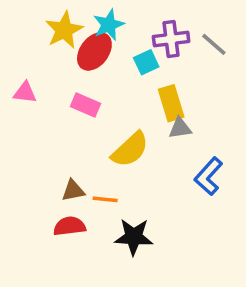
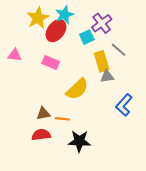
purple cross: (171, 39) -> (102, 23), turned -30
gray line: (214, 44) -> (119, 50), moved

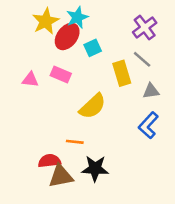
purple cross: (102, 23) -> (145, 28), moved
cyan square: (87, 37) -> (93, 48), moved
pink triangle: (15, 55) -> (30, 80), moved
gray triangle: (107, 76) -> (151, 91), moved
brown triangle: (43, 114) -> (61, 176), moved, size x1.5

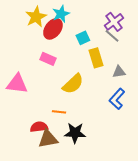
cyan square: (93, 48) -> (83, 38), moved
gray line: (142, 59) -> (112, 36), moved
pink triangle: (30, 80) -> (17, 84), moved, size x1.6

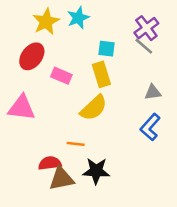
red ellipse: (53, 29) -> (32, 56), moved
cyan square: (83, 38) -> (106, 49), turned 32
yellow rectangle: (96, 58) -> (101, 74), moved

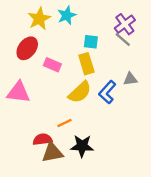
blue L-shape: (150, 127) -> (107, 92), moved
orange line: (76, 144) -> (65, 123), turned -32

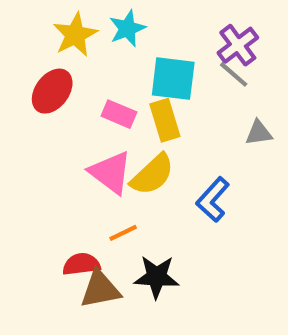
cyan square: (91, 42) -> (173, 79), size x1.6
pink rectangle: (52, 65) -> (119, 114), moved
gray triangle: (130, 79) -> (259, 133), moved
pink triangle: (18, 92) -> (111, 172), moved, turned 30
blue L-shape: (107, 92) -> (213, 200), moved

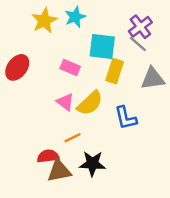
red ellipse: (52, 91) -> (17, 67), moved
yellow rectangle: (165, 120) -> (115, 71), moved, turned 35
gray triangle: (259, 133) -> (153, 79), size x1.5
pink triangle: (111, 172) -> (65, 102), size x0.7
blue L-shape: (213, 200) -> (126, 118), turned -55

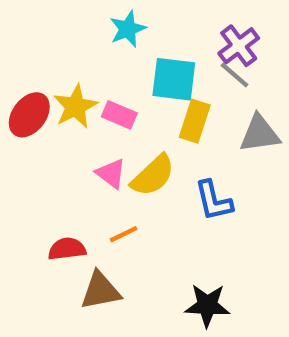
yellow star: (44, 21) -> (75, 106), moved
red semicircle: (48, 156) -> (67, 249), moved
black star: (92, 164) -> (207, 305), moved

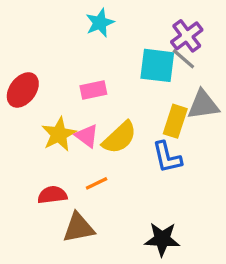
cyan square: (174, 79) -> (157, 65), moved
yellow star: (75, 106) -> (59, 134), moved
pink rectangle: (119, 115) -> (93, 90), turned -35
yellow rectangle: (195, 121) -> (175, 121), moved

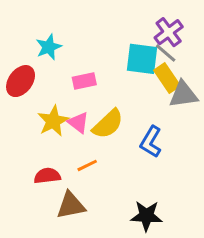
cyan star: (100, 23) -> (49, 47), moved
yellow rectangle: (175, 121) -> (167, 78), moved, turned -52
blue L-shape: (167, 157) -> (151, 142), turned 44

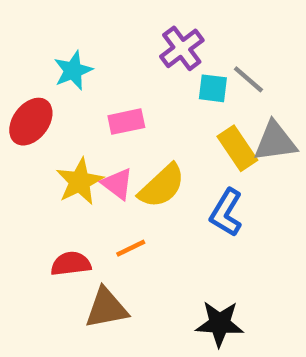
purple cross: (169, 32) -> (182, 48), moved
cyan square: (142, 59) -> (213, 88), size x0.6
yellow rectangle: (167, 78) -> (237, 148), moved

